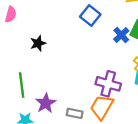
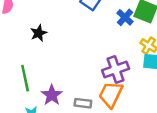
purple cross: (108, 84) -> (116, 69), turned -30

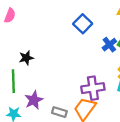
black star: (39, 33) -> (26, 58), moved

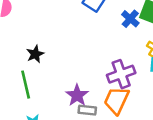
purple star: (34, 100) -> (77, 95), moved

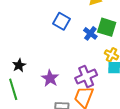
purple star: (77, 95) -> (50, 78), moved

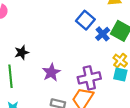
blue square: (62, 21) -> (85, 20), moved

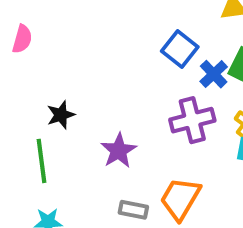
purple cross: (89, 78) -> (192, 120), moved

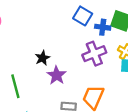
blue cross: (214, 74) -> (103, 27), turned -32
black star: (61, 115) -> (42, 58), moved

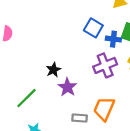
green line: (15, 86) -> (26, 98), turned 60

